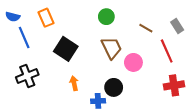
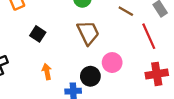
black square: (66, 49) -> (38, 34), size x0.6
pink circle: (133, 62) -> (112, 63), moved

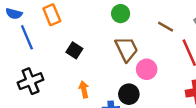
pink circle: (112, 63) -> (147, 69), moved

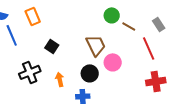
green circle: (121, 14) -> (112, 15), moved
black cross: (31, 81) -> (30, 72), moved
black circle: (129, 94) -> (90, 73), moved

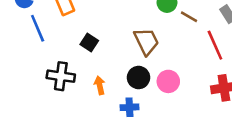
pink circle: (113, 62) -> (168, 81), moved
black cross: (30, 72) -> (61, 76), turned 30

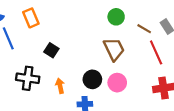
brown line: (189, 17) -> (144, 29), moved
brown trapezoid: (146, 41) -> (114, 49), moved

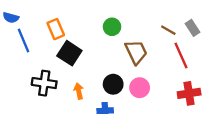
green circle: (116, 17) -> (112, 27), moved
orange rectangle: (31, 18) -> (56, 29), moved
black square: (51, 50) -> (69, 53), size x1.5

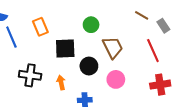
brown line: (168, 30) -> (142, 15), moved
black square: (69, 53) -> (65, 48), moved, turned -35
black circle: (113, 84) -> (89, 66), moved

